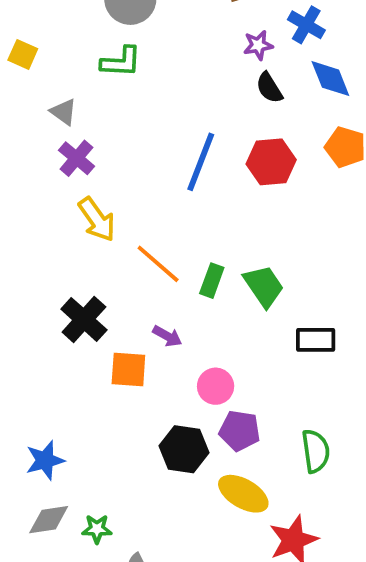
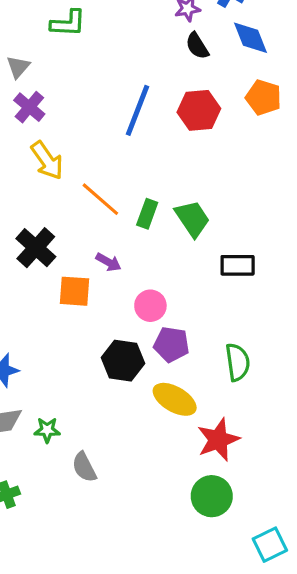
gray triangle: (64, 112) -> (18, 67), turned 35

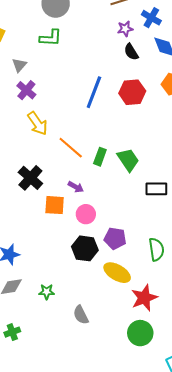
pink circle: (150, 306) -> (86, 214), moved
green star: (47, 430) -> (47, 292), moved
gray semicircle: (84, 467) -> (81, 315), moved

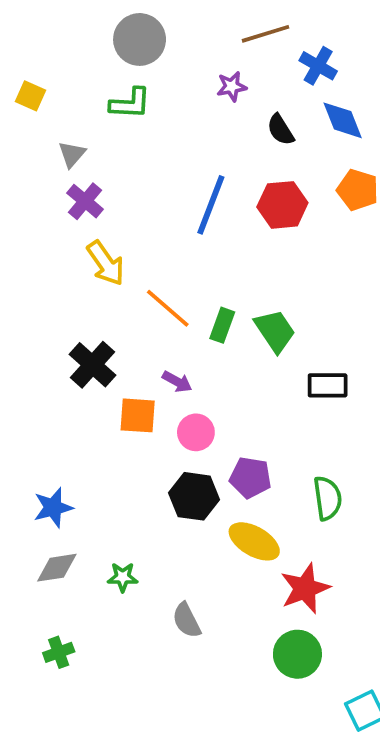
purple star: (125, 29) -> (232, 86), moved

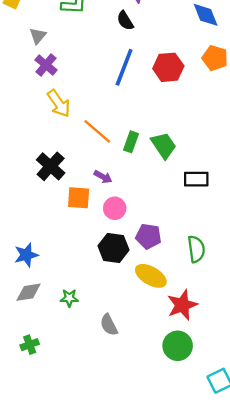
black semicircle: (281, 130) -> (125, 21), moved

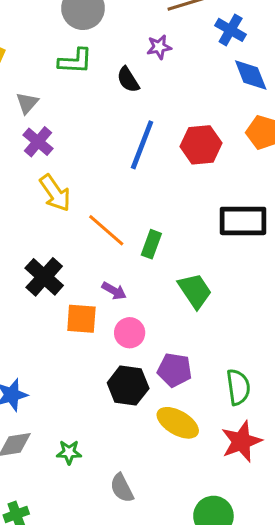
black semicircle: (125, 21) -> (128, 80), moved
green trapezoid: (164, 145) -> (195, 291), moved
black rectangle: (196, 179) -> (243, 221), moved, size x1.4
red star: (182, 305) -> (241, 441), moved

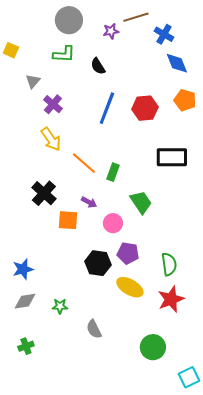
purple star: (159, 47) -> (111, 31), moved
purple cross: (38, 142) -> (53, 104), moved
pink circle: (130, 333) -> (113, 223), moved

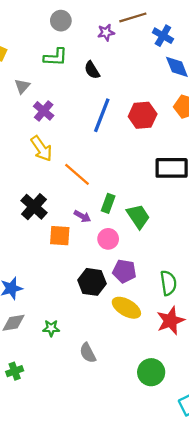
gray circle: (69, 20) -> (61, 21), size x0.7
green rectangle: (113, 172) -> (108, 203), moved

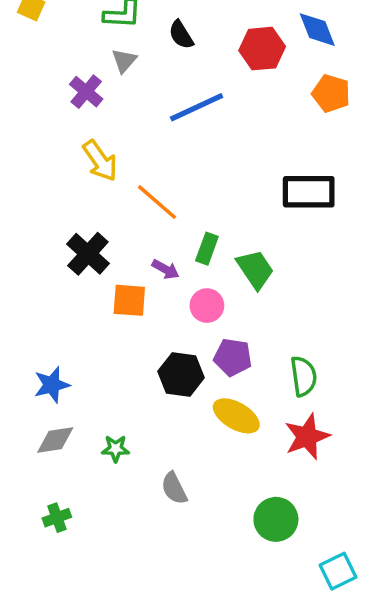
gray triangle: (22, 86) -> (124, 61), moved
purple cross: (44, 111) -> (86, 92), moved
blue line: (102, 115) -> (197, 107), turned 44
red hexagon: (143, 115) -> (262, 49), moved

